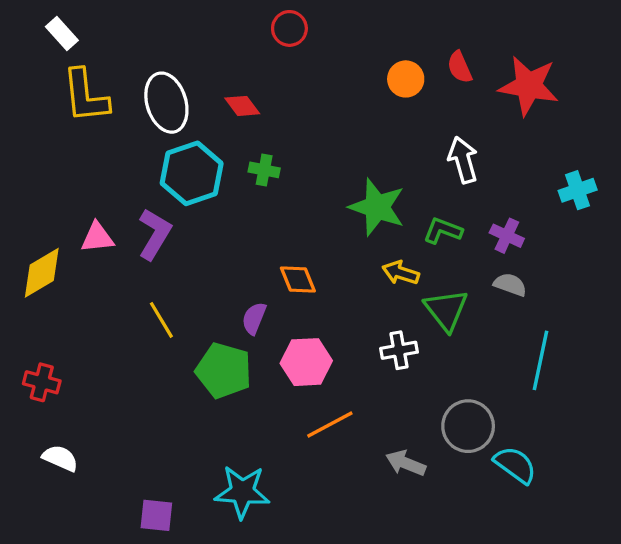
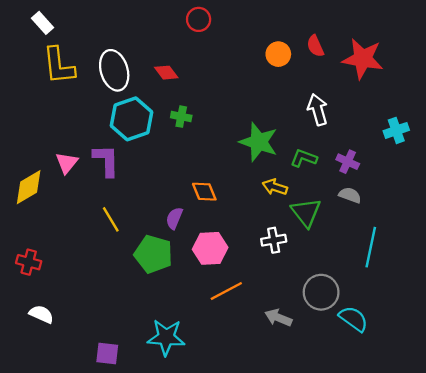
purple L-shape: (155, 234) -> (106, 160), turned -32
pink triangle: (97, 237) -> (67, 163), turned -45

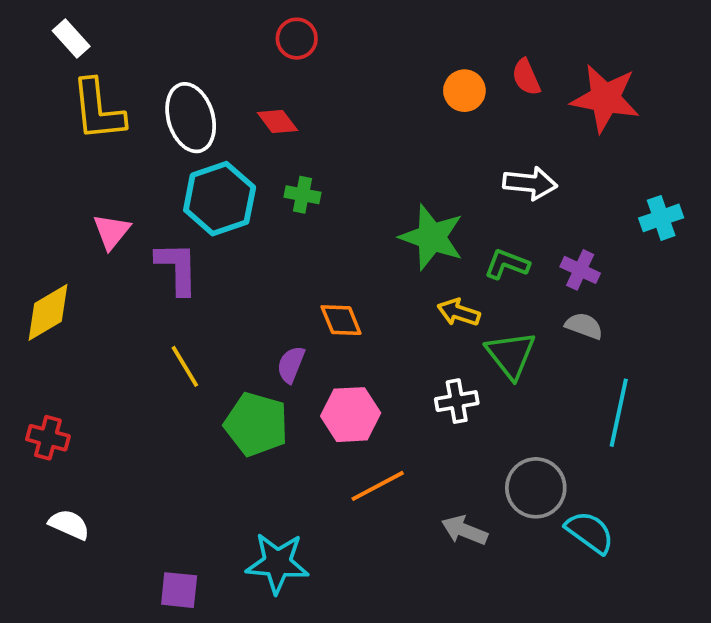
red circle: (199, 19) -> (297, 39), moved
white arrow: (318, 110) -> (530, 183), turned 112
pink triangle: (67, 163) -> (112, 231), moved

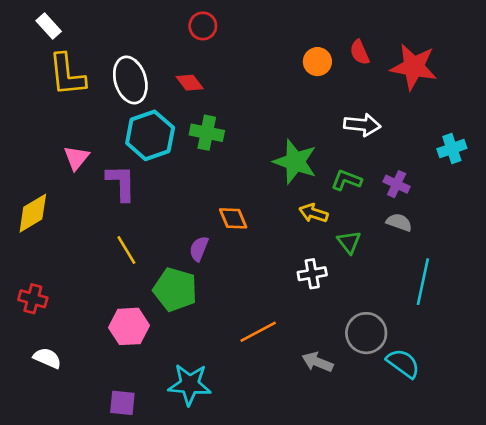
green cross: (302, 195) -> (207, 133), size x1.4
green triangle: (511, 355) -> (349, 242), size x0.7
pink hexagon: (351, 415) -> (129, 326), moved

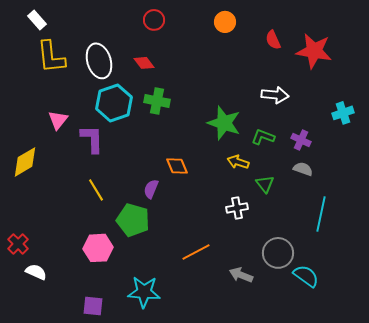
orange circle: (317, 62) -> (225, 22), moved
red cross: (33, 299) -> (18, 244), moved, turned 30

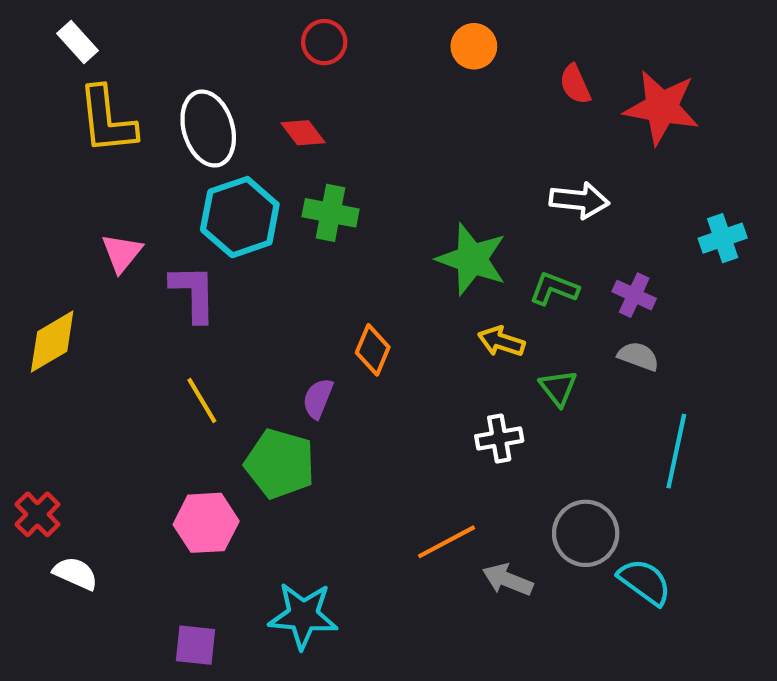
orange diamond: (177, 166) -> (373, 350), turned 45
orange line: (196, 252) -> (446, 542), moved

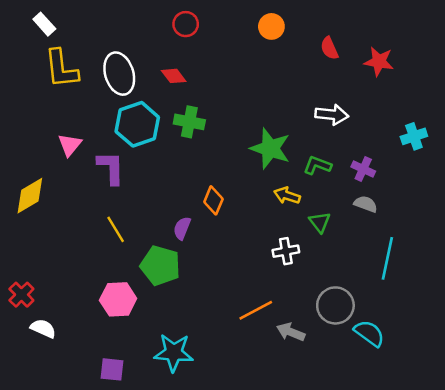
red star: (662, 107) -> (379, 62), size x0.7

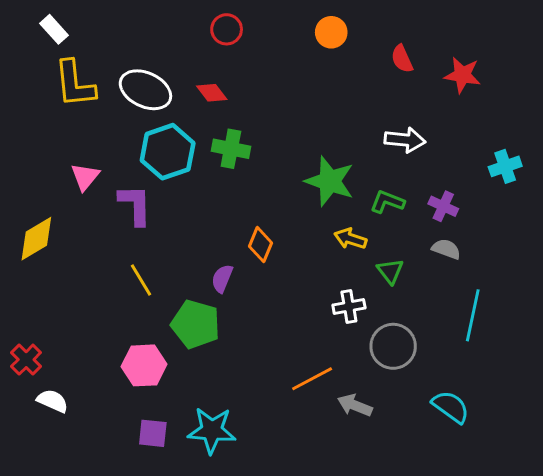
white ellipse: (119, 74) -> (145, 90), turned -48
gray circle: (335, 305) -> (393, 346), moved
purple square: (112, 369) -> (153, 433), moved

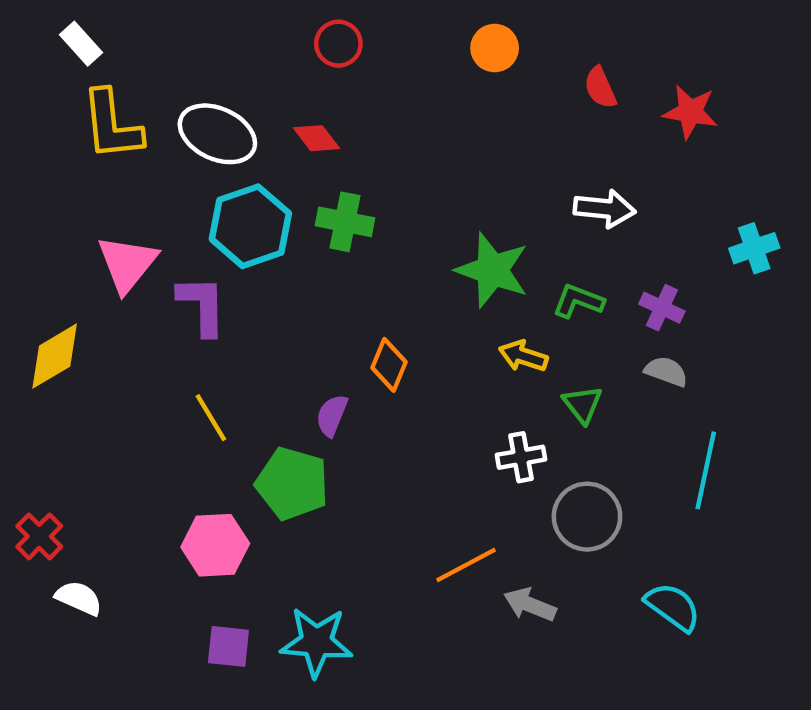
pink triangle: (85, 177) -> (127, 264), size x1.4

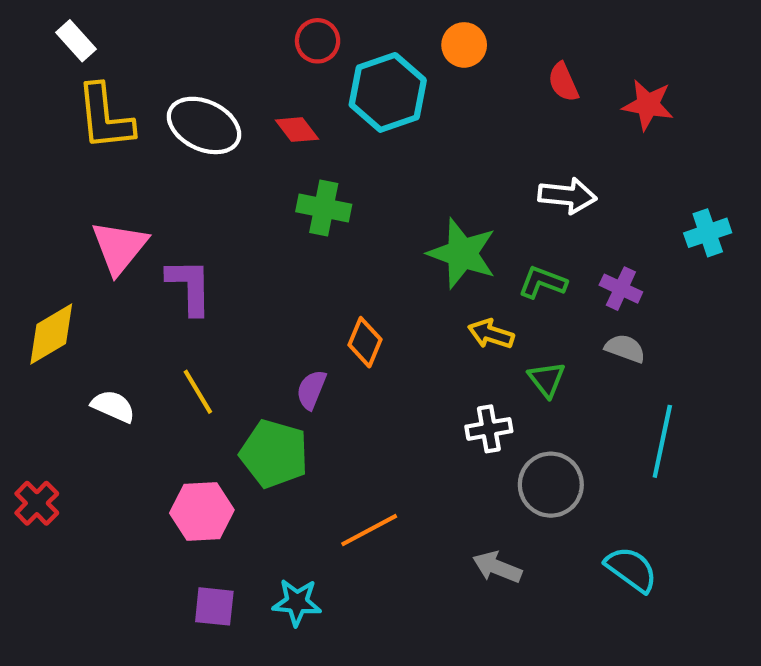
cyan hexagon: (250, 226) -> (388, 92), moved
orange line: (466, 565) -> (369, 530), moved
white semicircle: (79, 598) -> (113, 406), moved
cyan star: (316, 642) -> (297, 602), size x0.7

